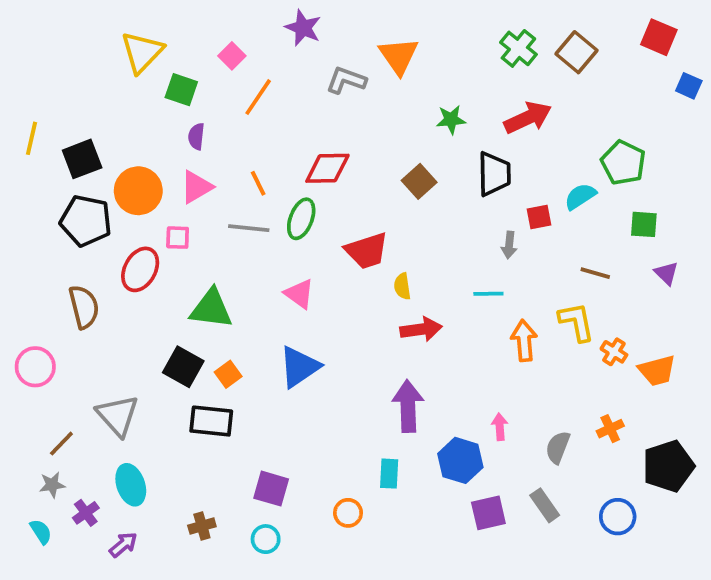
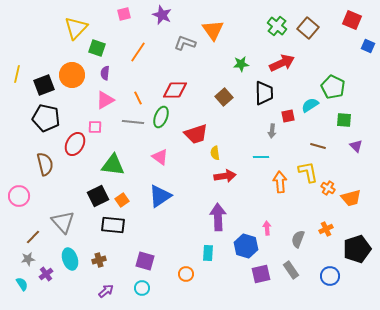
pink square: (232, 56) -> (124, 14), moved, turned 32
orange circle: (138, 191) -> (72, 75), moved
black square: (183, 367) -> (98, 196), turned 35
brown cross: (202, 526) -> (99, 260), moved
purple arrow: (123, 545) -> (106, 291), moved

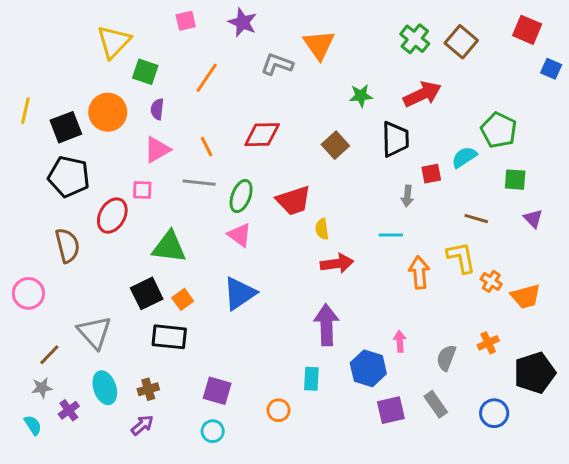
green ellipse: (161, 117) -> (241, 196), moved
purple arrow: (106, 291) -> (142, 425), moved

